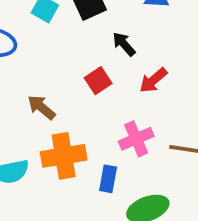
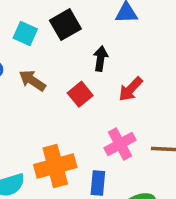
black arrow: (124, 44) -> (100, 59), turned 55
brown arrow: (41, 107) -> (32, 80), moved

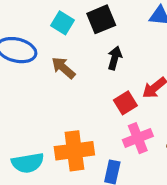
black arrow: (100, 59) -> (115, 58), moved
red square: (80, 94) -> (125, 103), moved

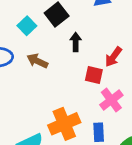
cyan square: (62, 23) -> (27, 26), turned 30
red square: (125, 103) -> (94, 75), turned -30

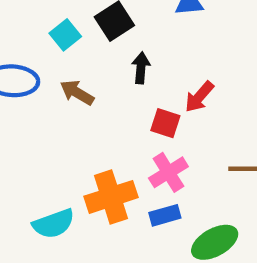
pink cross: (111, 100) -> (168, 172), moved
blue rectangle: (99, 132) -> (165, 215), turned 72

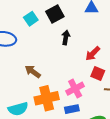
brown arrow: (77, 93) -> (33, 72), moved
red square: (165, 123) -> (98, 73), moved

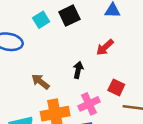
black arrow: (66, 37) -> (78, 70), moved
red arrow: (93, 54) -> (105, 47), moved

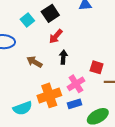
red arrow: (105, 47) -> (56, 36), moved
brown arrow: (40, 82) -> (34, 62), moved

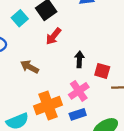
black arrow: (63, 57) -> (79, 59), moved

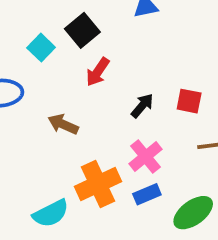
black arrow: (79, 59) -> (142, 106), turned 42
red square: (102, 71) -> (189, 101), moved

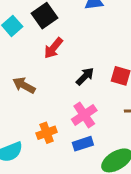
orange cross: (98, 184) -> (47, 133), size x0.6

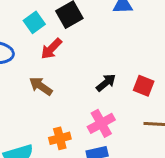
red arrow: (53, 48) -> (51, 49), moved

